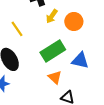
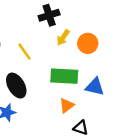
green rectangle: (53, 51) -> (64, 76), turned 35
orange triangle: (55, 77) -> (67, 105), turned 40

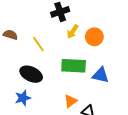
black ellipse: (16, 86) -> (31, 74), turned -35
orange triangle: (67, 105) -> (71, 101), moved

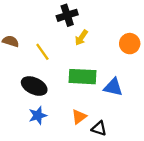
orange circle: (94, 37) -> (130, 44), moved
blue star: (23, 98) -> (38, 115), moved

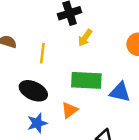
yellow line: (42, 52) -> (42, 53), turned 42
orange triangle: (79, 117) -> (70, 110), moved

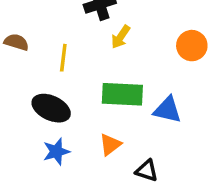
orange triangle: (70, 110) -> (110, 145), moved

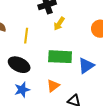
blue triangle: (168, 110) -> (86, 66), turned -48

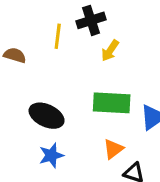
yellow line: (26, 36) -> (58, 36), moved
orange triangle: (53, 86) -> (113, 149), moved

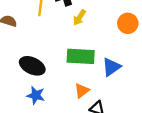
blue star: (51, 155) -> (36, 95), turned 30

